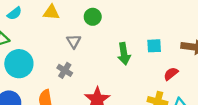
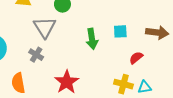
gray triangle: (74, 41) -> (45, 27), size x1.6

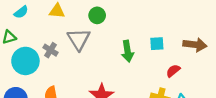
gray cross: (36, 55) -> (50, 50), moved

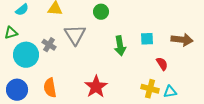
green circle: (97, 15) -> (101, 12), moved
red semicircle: (173, 71) -> (162, 64), turned 96

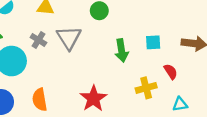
gray cross: (49, 45) -> (38, 40), moved
yellow cross: (150, 89) -> (146, 88), moved, turned -30

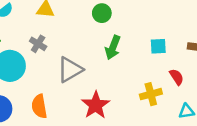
gray triangle: (69, 38) -> (70, 70), moved, turned 32
green arrow: (122, 50) -> (113, 47), moved, turned 30

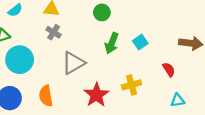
gray cross: (38, 44) -> (54, 32), moved
cyan square: (158, 46) -> (140, 42), moved, turned -32
yellow cross: (151, 94) -> (131, 85), moved

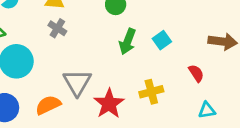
gray triangle: (73, 63) -> (77, 82), moved, turned -30
orange semicircle: (46, 96) -> (48, 105), turned 75

